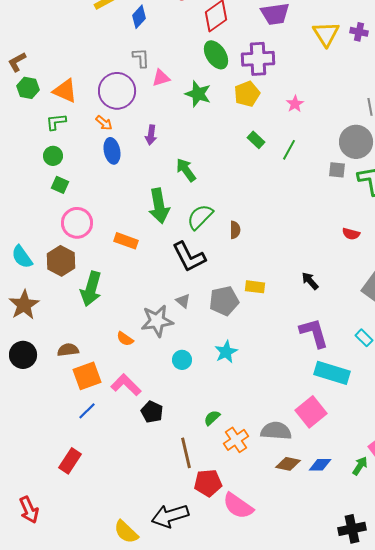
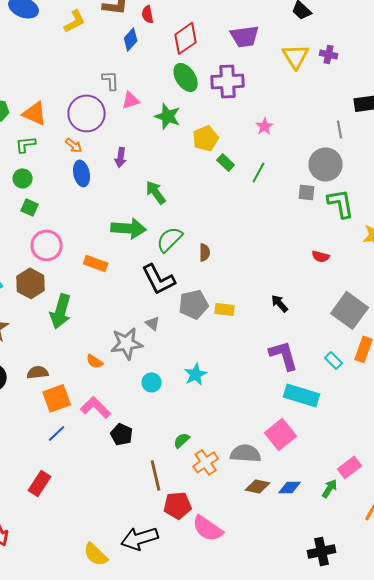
blue diamond: (139, 17) -> (131, 39), moved
yellow pentagon: (247, 94) -> (206, 138), moved
green arrow: (159, 206) -> (129, 228), turned -76
gray pentagon: (224, 301) -> (194, 304), moved

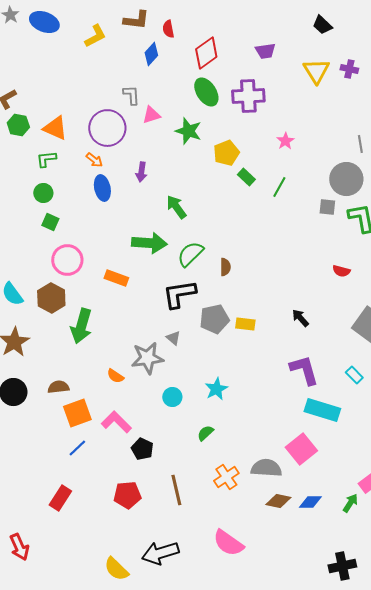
purple trapezoid: (245, 36) -> (265, 51), size x0.7
black L-shape: (159, 279) -> (179, 294), turned 108
green semicircle: (182, 440) -> (205, 433), moved
red pentagon: (178, 505) -> (127, 495), moved

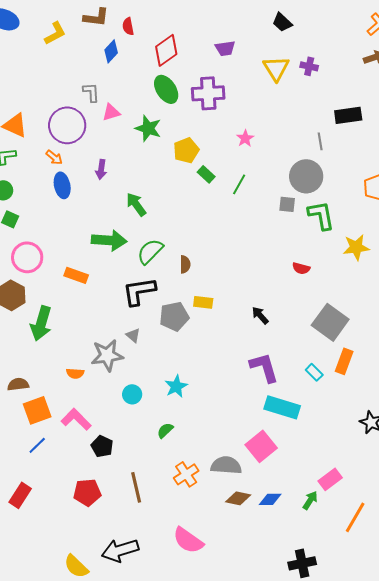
yellow rectangle: (245, 324) -> (203, 302), moved
orange semicircle: (115, 376) -> (75, 373), turned -30

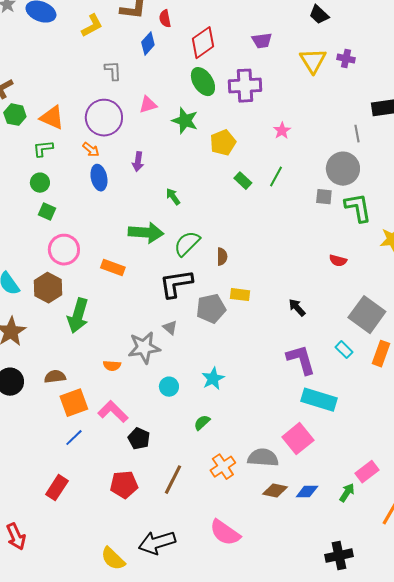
gray L-shape: (91, 92) -> (113, 71), moved
green rectangle: (206, 174) -> (243, 181), moved
green arrow: (136, 204) -> (173, 197), size x0.7
cyan rectangle: (314, 372) -> (344, 350), moved
brown line: (136, 487) -> (173, 480), turned 40

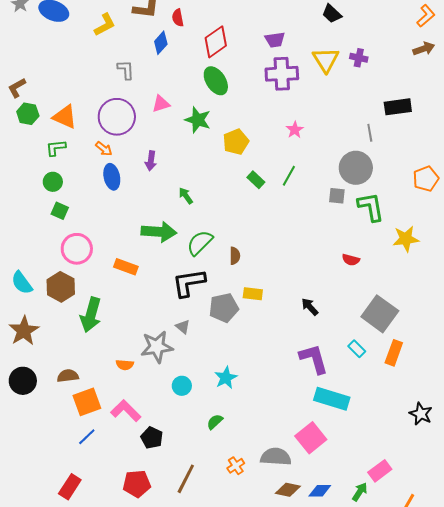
purple cross: (245, 86) -> (282, 74), moved
orange cross: (223, 467) -> (236, 466), size x0.7

